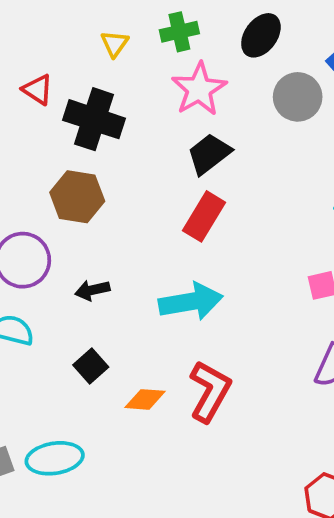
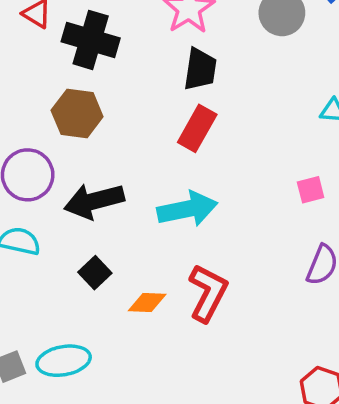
black trapezoid: (209, 154) -> (200, 69), turned 138
black arrow: (92, 290) -> (94, 201), size x1.8

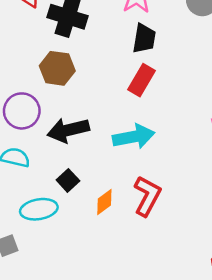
orange diamond: (147, 302) -> (104, 202), turned -40
cyan ellipse: (64, 361) -> (39, 209), moved

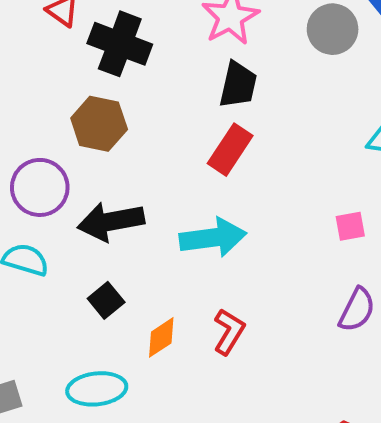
red L-shape: (147, 196) -> (229, 332), size x0.7
cyan ellipse: (39, 209) -> (97, 389), moved

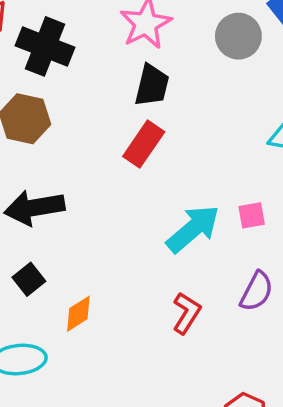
cyan arrow: (213, 238) -> (193, 229), moved, turned -34
red L-shape: (229, 332) -> (187, 313), moved

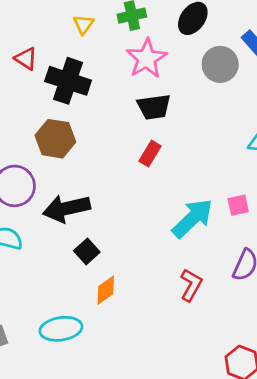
black trapezoid: (152, 85) -> (154, 107), turned 72
red rectangle: (144, 144) -> (150, 154), size x0.7
black square: (29, 279) -> (87, 251), moved

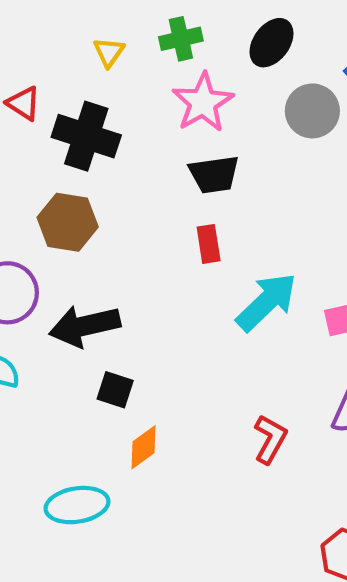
red rectangle: (150, 154) -> (209, 244), turned -40
cyan arrow: (193, 218) -> (267, 302), moved
black square: (87, 251) -> (115, 390), turned -30

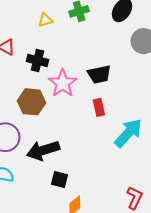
yellow triangle: (109, 52) -> (45, 20), turned 42
pink star: (203, 103) -> (63, 83), moved
black cross: (86, 136) -> (37, 60), size x0.7

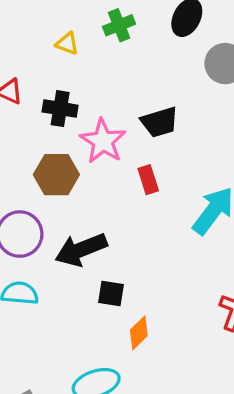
yellow triangle: (45, 20) -> (67, 44), turned 42
red rectangle: (99, 107) -> (148, 180), moved

